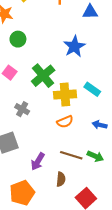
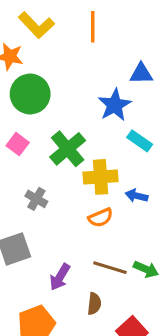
blue triangle: (90, 12) -> (141, 74), moved
green circle: (18, 39) -> (30, 94), size x1.6
cyan rectangle: (92, 89) -> (140, 141), moved
blue arrow: (100, 125) -> (137, 196), moved

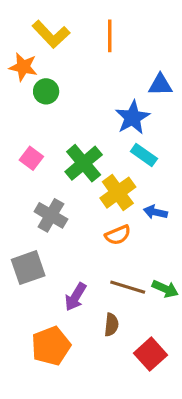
green circle: (30, 94) -> (46, 91), moved, size x0.6
cyan rectangle: (140, 141) -> (144, 155), moved
yellow cross: (101, 177) -> (118, 193), turned -32
gray cross: (36, 199) -> (51, 215), size x1.4

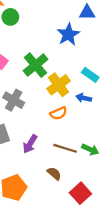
cyan rectangle: (144, 155) -> (90, 75), moved
purple arrow: (75, 297) -> (30, 144), moved
brown semicircle: (111, 325) -> (54, 173), turned -56

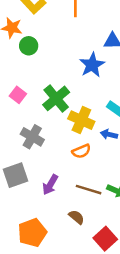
yellow cross: (59, 85) -> (81, 120), turned -30

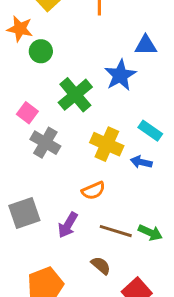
green cross: (56, 98) -> (75, 95), moved
gray cross: (32, 137) -> (45, 143), moved
orange semicircle: (81, 151) -> (93, 191), moved

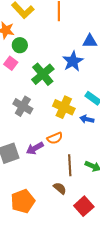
pink square: (27, 113) -> (11, 63), moved
purple arrow: (68, 225) -> (35, 148), moved, turned 30
brown line: (116, 231) -> (70, 165), turned 70

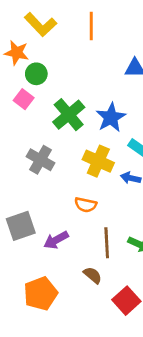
blue star: (73, 61) -> (111, 117), moved
orange semicircle: (55, 138) -> (86, 205), turned 35
purple arrow: (35, 148) -> (56, 240), moved

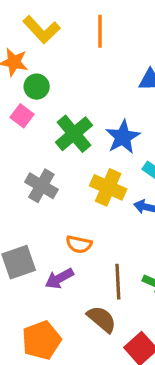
orange semicircle: (86, 205) -> (79, 244), moved
brown semicircle: (93, 275) -> (102, 319), size x1.4

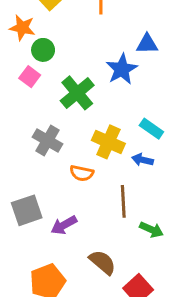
blue star: (123, 137) -> (122, 69), moved
orange semicircle: (79, 244) -> (82, 173), moved
brown line: (118, 282) -> (123, 201), moved

